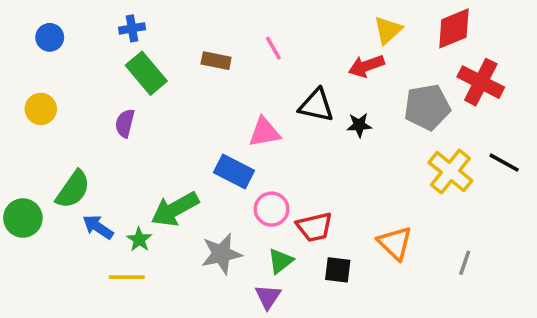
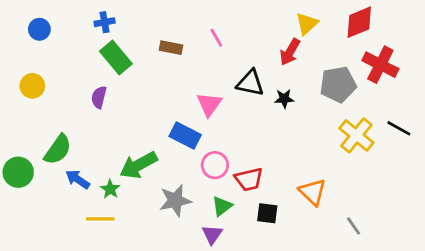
red arrow: (366, 66) -> (290, 52), turned -40
pink triangle: (264, 132) -> (209, 104), turned -44
gray line: (465, 263) -> (354, 226), moved, turned -54

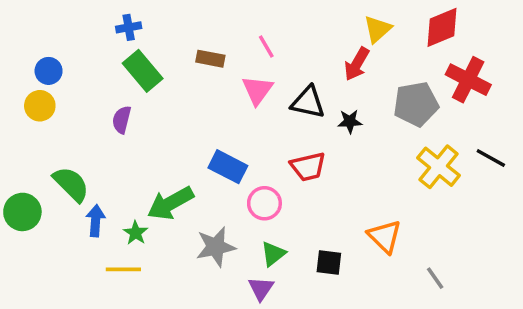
blue circle: (39, 29) -> (49, 71), moved
pink triangle: (209, 104) -> (257, 90), moved
green semicircle: (58, 150) -> (71, 184), turned -80
blue arrow: (78, 179) -> (96, 221), turned 60
red trapezoid: (249, 179) -> (308, 167), moved

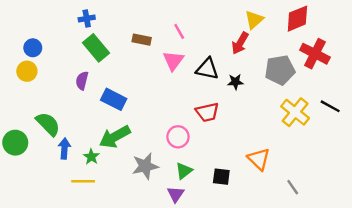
blue rectangle: (228, 167) -> (114, 99), moved

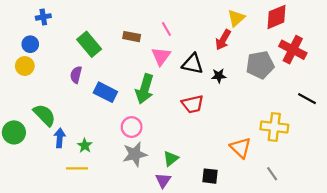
blue cross: (87, 19) -> (43, 17), moved
yellow cross: (295, 112) -> (274, 127), moved, turned -32
green arrow: (115, 137) -> (145, 89), moved, turned -44
pink circle: (178, 137) -> (132, 127), moved
black square: (221, 177) -> (210, 176), moved

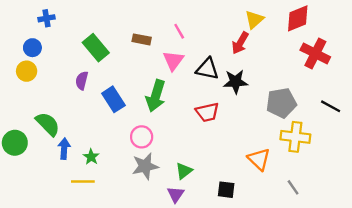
gray pentagon: (260, 65) -> (281, 103), moved
black star: (219, 76) -> (236, 82), size x1.5
blue rectangle: (105, 92) -> (113, 99), turned 30

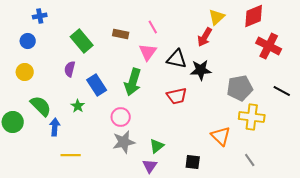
yellow circle: (27, 71) -> (25, 72), moved
green star: (91, 157) -> (78, 106), moved

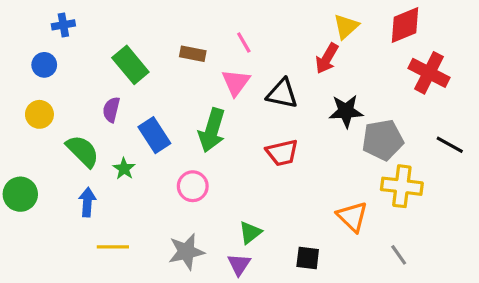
black star: (201, 70) -> (346, 111), moved
green semicircle: (41, 106) -> (83, 151), moved
gray star: (124, 142) -> (186, 252), moved

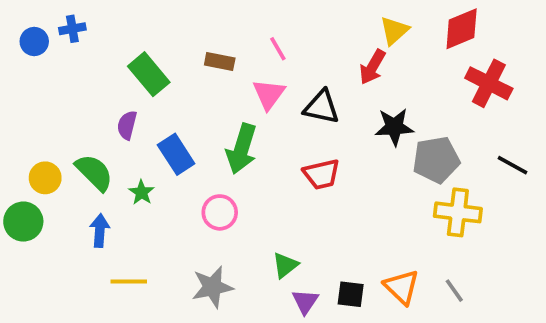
blue circle: (44, 65) -> (34, 41), moved
yellow circle: (39, 114) -> (45, 178), moved
orange triangle: (352, 217) -> (402, 287), moved
purple triangle: (239, 264) -> (305, 302), moved

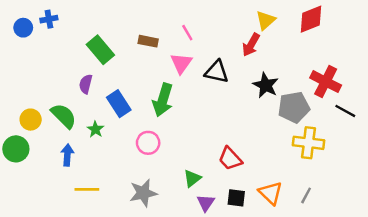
red cross: (489, 83) -> (326, 82), moved
black star: (394, 127) -> (266, 85), turned 30
red trapezoid: (322, 174) -> (230, 159), moved, turned 60
gray line: (454, 291) -> (306, 195), turned 63

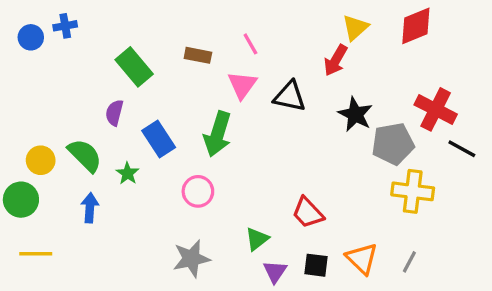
yellow line: (87, 189) -> (36, 254), moved

